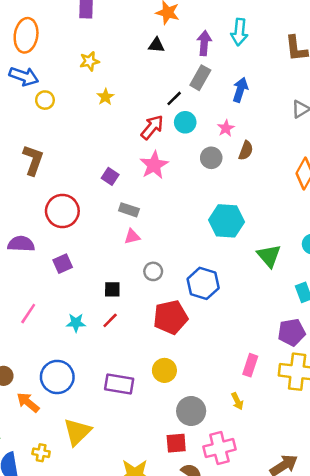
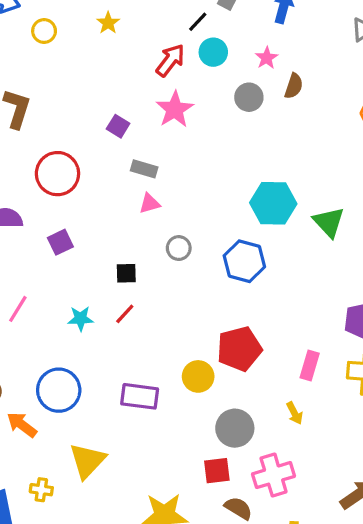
yellow circle: (45, 100) -> (44, 31), moved
cyan hexagon: (227, 221) -> (273, 203), moved
red pentagon: (170, 317) -> (239, 349), moved

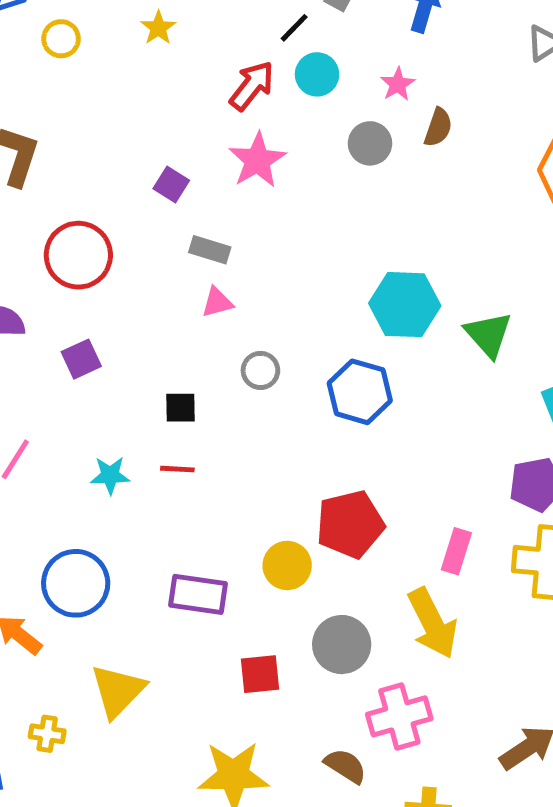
red line: (125, 314) -> (177, 469), turned 50
yellow arrow: (295, 413) -> (433, 623), size x2.0
red square: (217, 471) -> (260, 674), moved

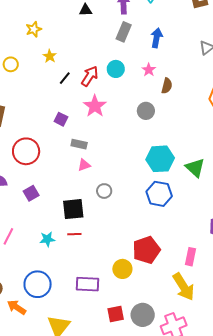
black line: (294, 28) -> (65, 78), moved
gray circle: (370, 143) -> (146, 111), moved
blue hexagon: (360, 392) -> (159, 194), moved
black square: (181, 408) -> (73, 209), size x1.6
gray circle: (342, 645) -> (143, 315), moved

